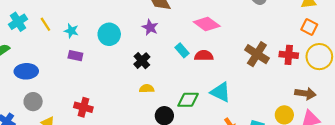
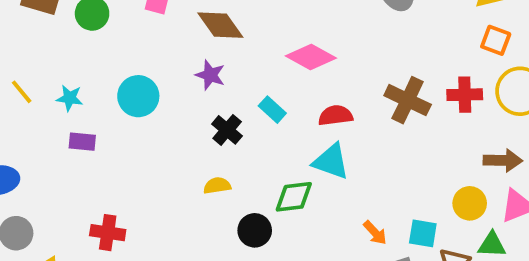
red semicircle: (204, 56) -> (335, 115), moved
black cross: (142, 61) -> (227, 130), moved
cyan triangle: (221, 92) -> (331, 161), moved

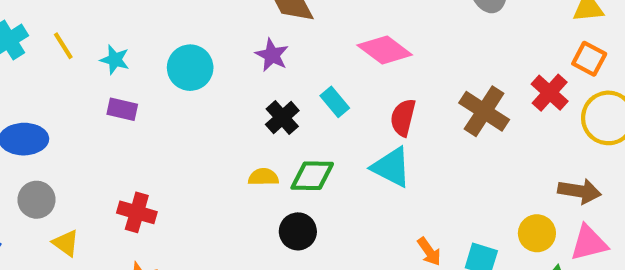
red cross: (465, 95) -> (550, 93), moved, turned 36
red semicircle: (335, 115) -> (403, 118), turned -76
green diamond: (294, 197) -> (312, 176), moved

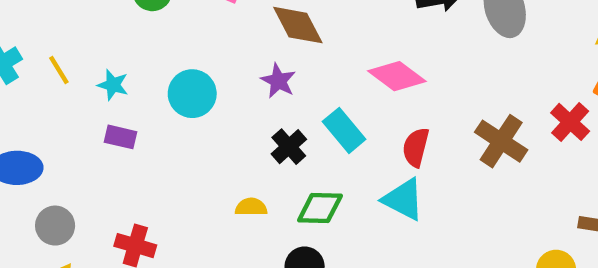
cyan rectangle: (335, 102) -> (344, 130), size x1.4
yellow semicircle: (263, 177) -> (251, 207), moved
gray circle: (37, 200) -> (55, 226), moved

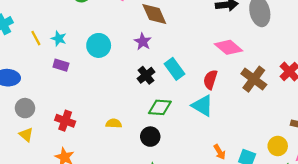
yellow line: (59, 70) -> (36, 38), moved
pink diamond: (397, 76) -> (229, 47), moved
yellow semicircle: (251, 207) -> (114, 123), moved

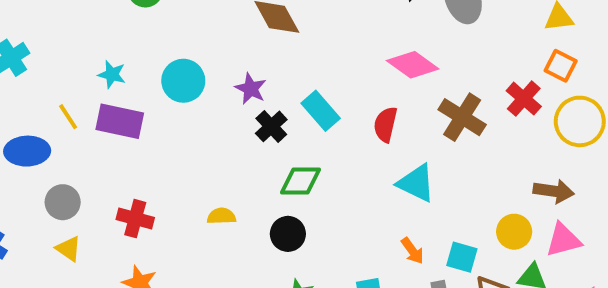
yellow line: (36, 38) -> (68, 117), moved
purple star: (143, 42) -> (251, 89), moved
purple rectangle: (61, 65) -> (120, 121), size x1.6
cyan triangle: (202, 106) -> (416, 183), moved

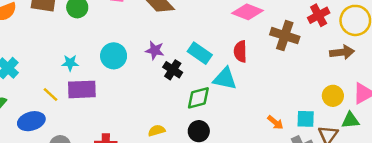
red cross: (524, 99) -> (319, 15), turned 35
cyan triangle: (416, 183) -> (225, 79), moved
brown arrow: (554, 191) -> (342, 52), moved

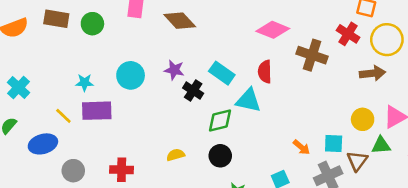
red cross: (319, 15) -> (348, 34), turned -30

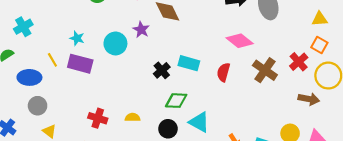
purple star: (174, 70) -> (141, 30), moved
cyan rectangle: (222, 73) -> (189, 63), turned -36
cyan triangle: (248, 100) -> (199, 122), moved
red cross: (122, 170) -> (98, 118), moved
gray circle: (73, 171) -> (38, 106), moved

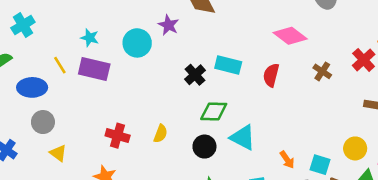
brown cross: (265, 70) -> (322, 71), size x0.6
yellow semicircle: (133, 117) -> (161, 134), turned 112

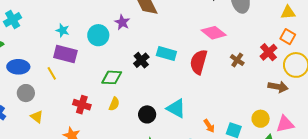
yellow line: (60, 65) -> (52, 73), moved
red semicircle: (271, 75) -> (199, 62), size x1.4
green diamond: (214, 111) -> (112, 77), moved

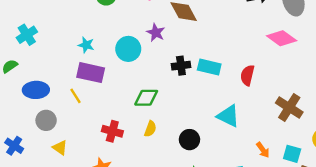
pink diamond: (214, 33) -> (282, 38), moved
black cross: (141, 60) -> (181, 66), moved, turned 35
brown cross: (237, 60) -> (289, 108), moved, size x1.6
red semicircle: (199, 62) -> (247, 75), size x0.7
cyan triangle: (176, 108) -> (228, 116), moved

